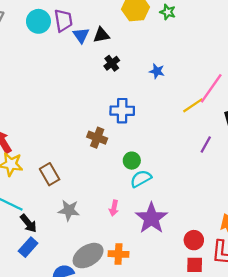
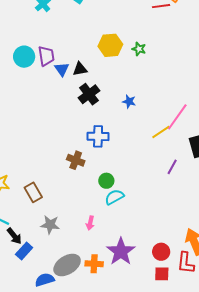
black cross: (112, 63) -> (89, 94), size x1.5
purple star: (151, 218) -> (121, 252), moved
blue rectangle: (28, 247) -> (24, 251), moved

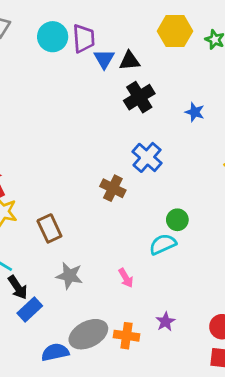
blue cross: (98, 136) -> (147, 157), turned 35
green circle: (106, 181) -> (177, 220), moved
pink arrow: (90, 223) -> (126, 278), turned -48
purple star: (121, 252) -> (165, 322), size x0.5

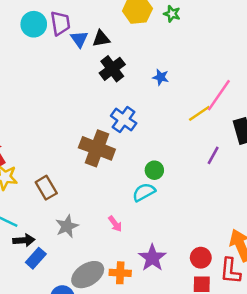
brown cross: (113, 188) -> (97, 148), size x1.6
gray star: (69, 276) -> (67, 226), turned -30
black arrow: (18, 287) -> (24, 240), turned -55
purple star: (165, 322) -> (152, 258), size x1.6

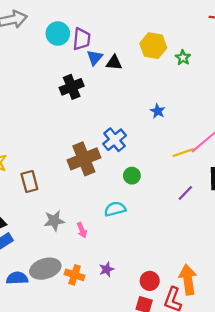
black cross: (112, 69) -> (72, 87), moved
brown cross: (97, 148) -> (84, 159), turned 32
green circle: (154, 170) -> (132, 176), moved
gray star: (67, 226) -> (54, 221), moved
purple star: (152, 258) -> (107, 269), size x0.6

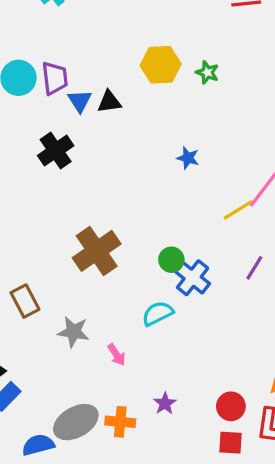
blue cross: (115, 140) -> (193, 278), moved
gray star: (54, 221) -> (74, 332), moved, turned 30

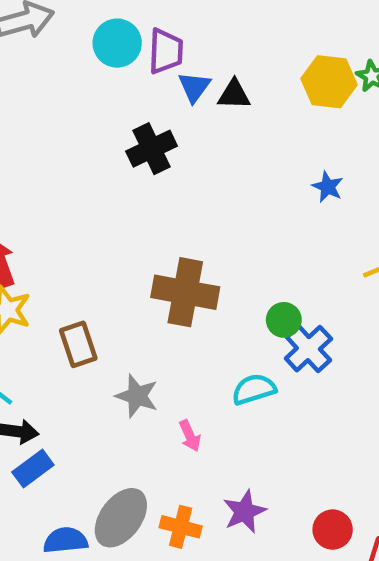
yellow hexagon: (161, 65) -> (329, 82), moved
brown cross: (97, 251) -> (185, 292), turned 36
purple star: (165, 403) -> (244, 512), size x1.4
gray ellipse: (76, 422) -> (121, 518), turned -33

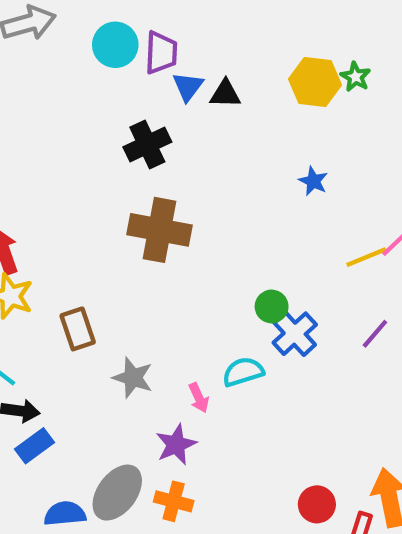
brown cross: (185, 292) -> (159, 230), moved
pink arrow: (190, 436) -> (199, 398), moved
purple star: (244, 512) -> (176, 444), moved

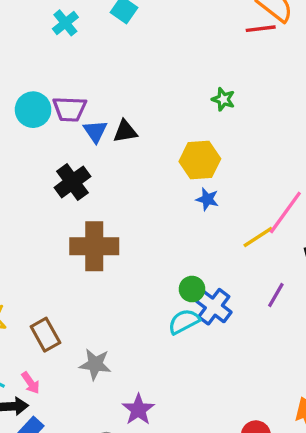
purple trapezoid: (161, 53) -> (70, 109), turned 100
yellow hexagon: (315, 82) -> (200, 160), moved
blue star: (313, 181) -> (207, 199), moved
cyan semicircle: (243, 372) -> (184, 322), moved
pink arrow: (199, 398) -> (31, 383), moved

